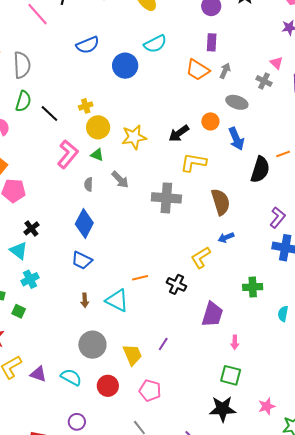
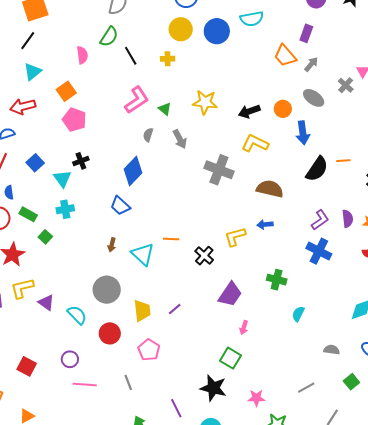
yellow circle: (98, 127) -> (181, 29), moved
brown semicircle: (221, 202) -> (270, 189), turned -76

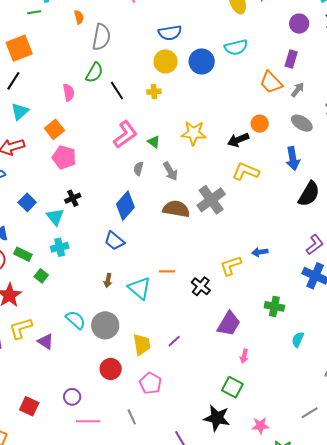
orange circle: (283, 109) -> (260, 124), moved
gray cross: (219, 170) -> (211, 200), turned 36
brown semicircle: (270, 189) -> (176, 209), moved
cyan semicircle: (77, 315) -> (76, 320), moved

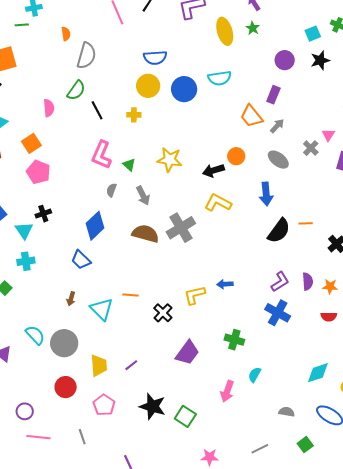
pink L-shape: (125, 134) -> (101, 155), turned 144
pink arrow: (244, 356) -> (227, 391), moved, size x1.5
black star: (217, 418) -> (152, 406), moved

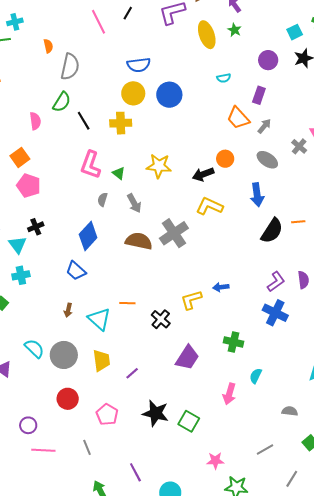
cyan semicircle: (220, 78) -> (224, 78), moved, size x0.6
yellow cross: (134, 115) -> (121, 123), size x1.5
yellow trapezoid: (99, 366) -> (101, 360), moved

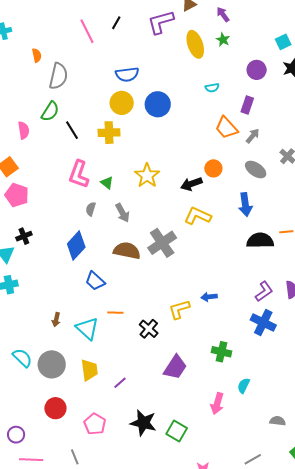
yellow star: (159, 166) -> (147, 176), turned 30
black semicircle: (272, 231) -> (260, 241), turned -124
blue trapezoid: (76, 271) -> (95, 281), moved

